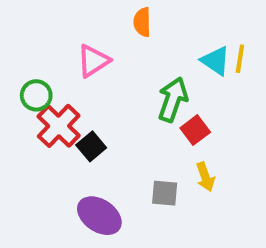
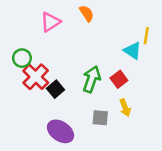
orange semicircle: (142, 22) -> (87, 13), turned 147
pink triangle: (93, 61) -> (51, 22), moved
cyan triangle: (216, 61) -> (133, 51), moved
green arrow: (173, 99) -> (92, 79), moved

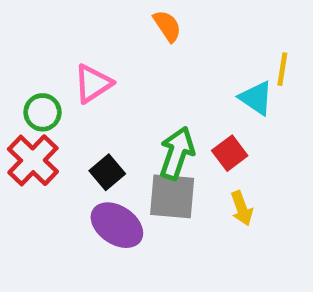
pink triangle: (51, 22) -> (93, 84), moved
red cross: (36, 77) -> (33, 160), moved
gray square: (100, 118) -> (172, 196), moved, size x1.5
purple ellipse: (60, 131) -> (117, 225), moved

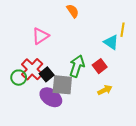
green circle: (43, 112) -> (19, 78), moved
red cross: (33, 160) -> (32, 69), moved
gray square: (172, 196) -> (62, 85), moved
yellow arrow: (242, 208) -> (105, 90), turned -96

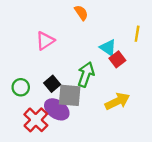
cyan triangle: (111, 42) -> (108, 48), moved
red square: (100, 66) -> (117, 59), moved
red cross: (32, 69) -> (36, 120), moved
yellow arrow: (105, 90) -> (117, 101), size x1.5

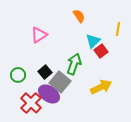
orange semicircle: (81, 13) -> (79, 16), moved
cyan triangle: (108, 48) -> (93, 41), turned 42
gray square: (70, 95) -> (60, 82), turned 35

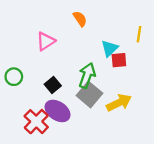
orange semicircle: (79, 16) -> (80, 19), moved
red square: (101, 51) -> (119, 60), turned 32
green circle: (18, 75) -> (14, 77), moved
gray square: (60, 82) -> (89, 94), moved

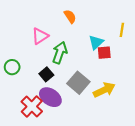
green arrow: (87, 76) -> (60, 53), moved

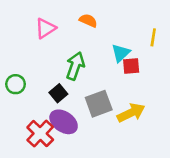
orange semicircle: (70, 16) -> (88, 21), turned -32
pink triangle: (40, 36) -> (45, 28), moved
gray square: (78, 83) -> (99, 104), turned 30

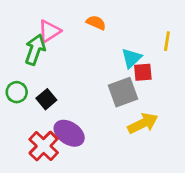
green arrow: (75, 66) -> (35, 50), moved
black square: (58, 93) -> (46, 99), moved
gray square: (99, 104) -> (123, 92), moved

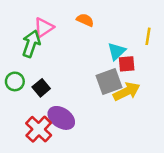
yellow arrow: (143, 123) -> (127, 92), moved

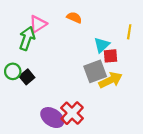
black square: (41, 88) -> (27, 77), moved
purple ellipse: (61, 118) -> (52, 118), moved
red cross: (39, 129) -> (72, 113), moved

